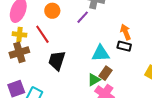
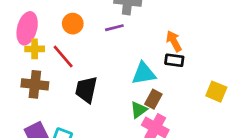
purple line: (83, 17) -> (114, 28), turned 40
yellow cross: (19, 34) -> (35, 49), moved
brown cross: (19, 52) -> (35, 84), turned 30

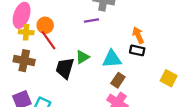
orange circle: (73, 24) -> (45, 25), moved
green triangle: (139, 110) -> (82, 57), moved

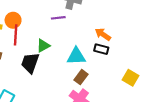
orange arrow: (138, 35) -> (103, 34), turned -35
red line: (49, 40) -> (16, 35), turned 36
green triangle: (82, 57) -> (43, 46), moved

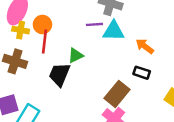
black rectangle: (101, 49) -> (142, 73), moved
cyan triangle: (76, 56) -> (114, 31), moved
brown rectangle: (81, 77) -> (117, 94), size x1.5

